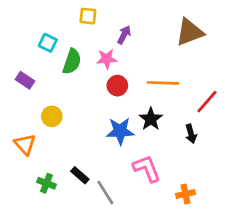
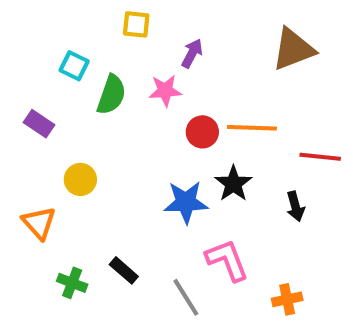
red circle: (117, 86) -> (202, 132), moved
red line: (207, 102) -> (320, 157), turned 55
gray line: (105, 193) -> (186, 297), moved

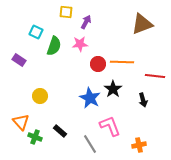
purple arrow: (192, 53) -> (86, 22), moved
yellow circle: (80, 179) -> (40, 96), moved
blue star: (186, 202) -> (90, 98), turned 30
orange triangle: (39, 223) -> (21, 122), moved

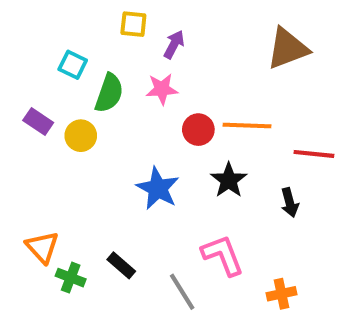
yellow circle: (40, 96) -> (81, 136), moved
blue star: (90, 98) -> (158, 188), moved

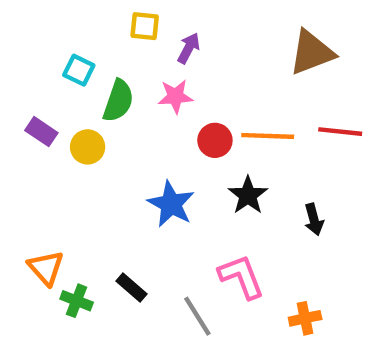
red line: (314, 154) -> (340, 132), moved

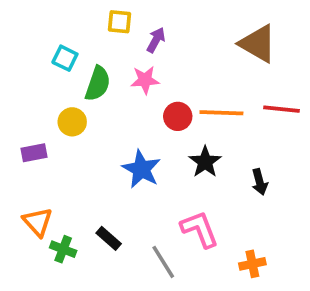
brown triangle: (312, 52) -> (258, 44), turned 51
purple rectangle: (41, 132) -> (34, 153), moved, turned -45

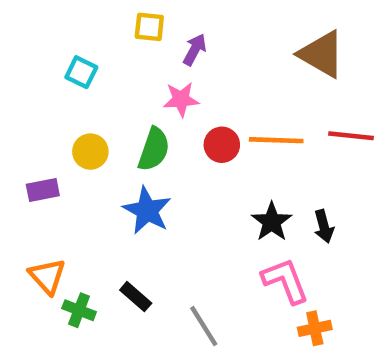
green semicircle: (98, 84) -> (154, 149), moved
black star: (205, 162) -> (272, 222), moved
blue star: (141, 169) -> (147, 210), moved
pink L-shape: (200, 229) -> (285, 281), moved

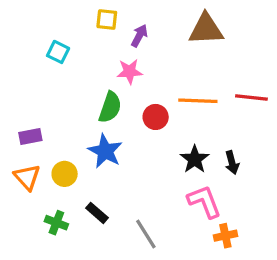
brown triangle: (322, 54) -> (206, 29), moved, turned -33
red circle: (222, 145) -> (156, 117), moved
yellow circle: (90, 152) -> (65, 174), moved
orange triangle: (47, 276) -> (27, 177), moved

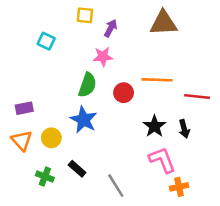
red line: (251, 97) -> (197, 97), moved

